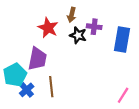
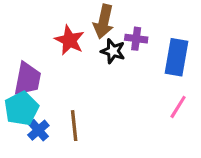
brown arrow: (72, 15) -> (104, 22), size x1.5
purple trapezoid: (37, 59) -> (28, 79), moved
pink line: (123, 95) -> (178, 107), moved

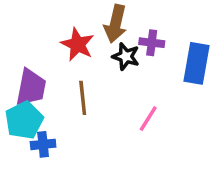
pink line: (178, 107) -> (148, 119), moved
brown line: (74, 126) -> (83, 98), moved
blue cross: (38, 130) -> (43, 144), turned 35

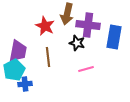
purple cross: (152, 43) -> (88, 25), size x1.6
black star: (126, 56) -> (77, 43), moved
pink line: (148, 119) -> (86, 69), turned 42

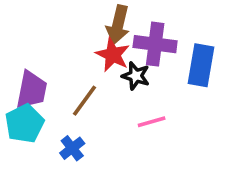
red star: (45, 26) -> (113, 55), moved
brown line: (48, 57) -> (85, 101), turned 42
blue cross: (25, 84) -> (72, 148), moved, turned -32

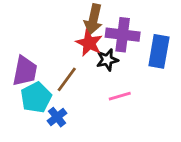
black star: (136, 76) -> (107, 60), turned -30
cyan pentagon: (25, 124) -> (36, 98), moved

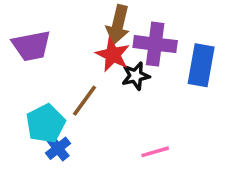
purple trapezoid: (25, 71) -> (31, 46), moved, turned 68
pink line: (120, 96) -> (155, 152), moved
blue cross: (57, 117) -> (58, 148), moved

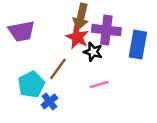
black star: (136, 76) -> (93, 52), turned 30
blue cross: (58, 148) -> (49, 101), moved
pink line: (155, 152) -> (99, 85), moved

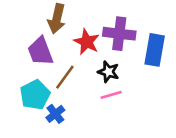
brown arrow: (81, 17) -> (57, 19), moved
purple trapezoid: (22, 31) -> (40, 51), moved, turned 80
black star: (93, 52) -> (108, 72), moved

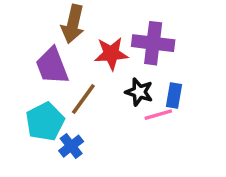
red star: (87, 42) -> (111, 54), turned -30
blue rectangle: (155, 50) -> (174, 95), moved, size x0.6
pink line: (111, 95) -> (158, 115), moved

